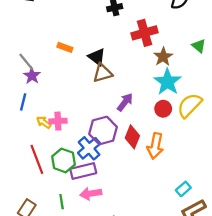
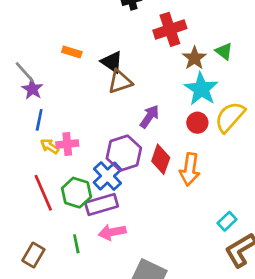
green triangle: (199, 46) -> (224, 51), moved
blue line: (23, 102) -> (39, 120), moved

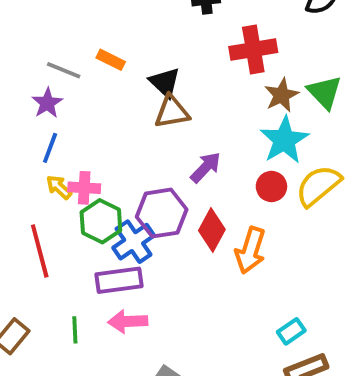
green triangle: (224, 51) -> (324, 92), size x1.4
gray line: (25, 72) -> (64, 70), moved, turned -35
green hexagon: (76, 193) -> (101, 221), moved

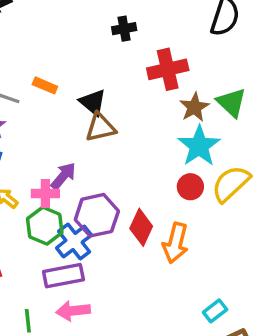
purple arrow: (206, 167) -> (63, 176), moved
pink cross: (84, 188) -> (45, 193), moved

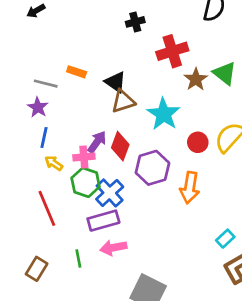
cyan star: (199, 146) -> (164, 114), moved
purple hexagon: (97, 215) -> (152, 168), moved
red diamond: (141, 227) -> (120, 146), moved

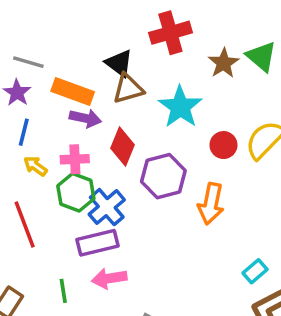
red cross: (172, 51) -> (170, 33), moved
orange rectangle: (77, 72) -> (73, 91), moved, size x1.6
purple arrow: (97, 142) -> (85, 118), moved, turned 65

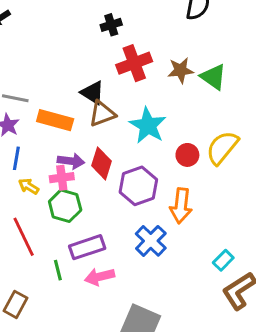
brown star: (224, 63) -> (181, 70), moved, turned 30
purple arrow: (85, 118) -> (71, 161), moved
blue cross: (107, 207) -> (151, 241), moved
green line: (63, 291) -> (58, 270), moved

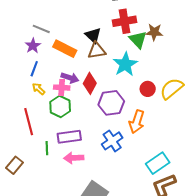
green triangle: (213, 77) -> (138, 40), moved
cyan rectangle: (223, 260) -> (158, 163), size x1.6

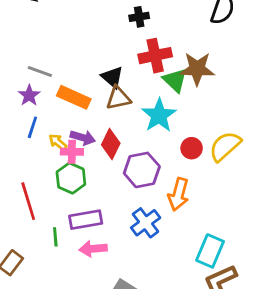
brown star: (154, 32) -> (197, 69), size x1.4
yellow arrow: (39, 89) -> (58, 142), moved
cyan rectangle: (158, 163) -> (210, 251), turned -30

